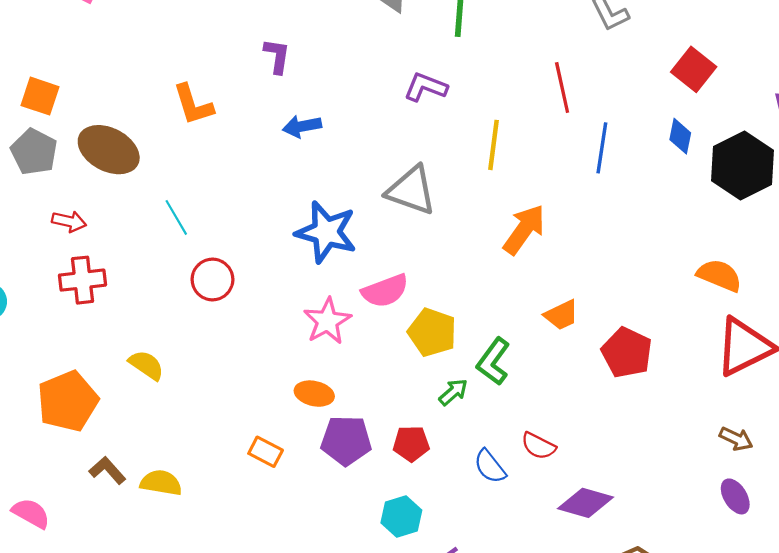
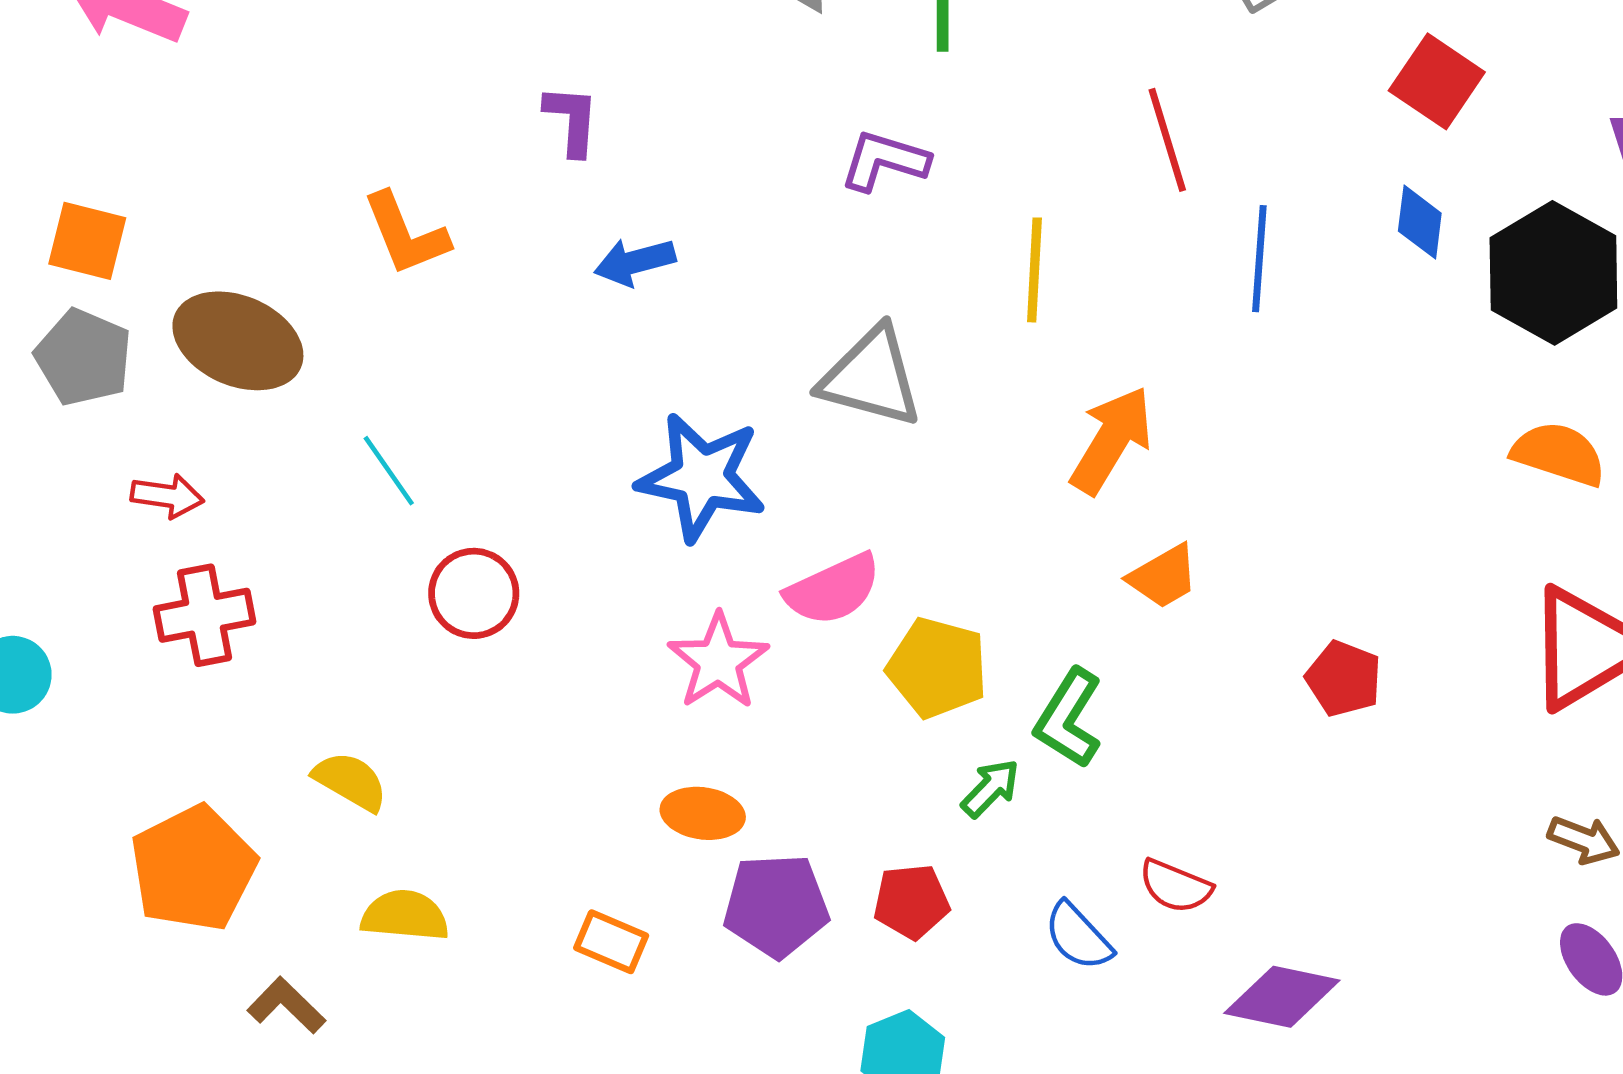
orange semicircle: (719, 275) -> (1559, 454), moved
orange trapezoid: (561, 315) -> (1163, 576), moved
red pentagon: (627, 353) -> (1344, 679), size x0.7
yellow semicircle: (161, 483) -> (405, 916), moved

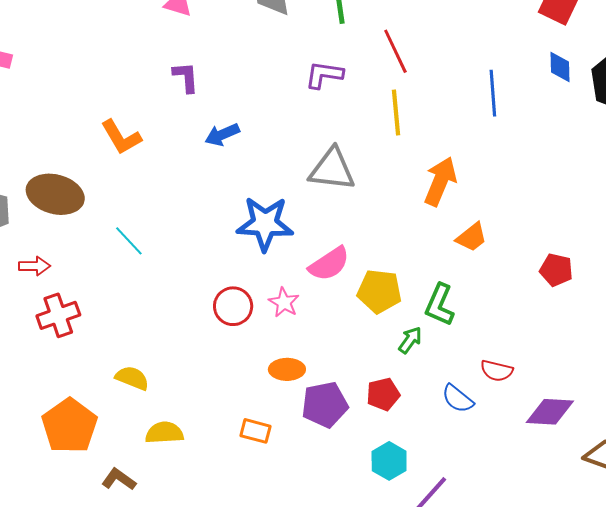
red line: (1167, 140) -> (395, 51), moved
red circle: (474, 593) -> (233, 306), moved
pink star: (718, 661) -> (284, 302), size x0.7

